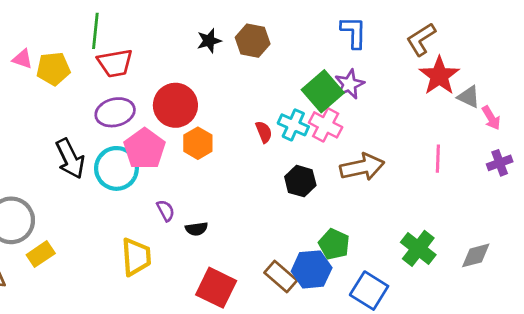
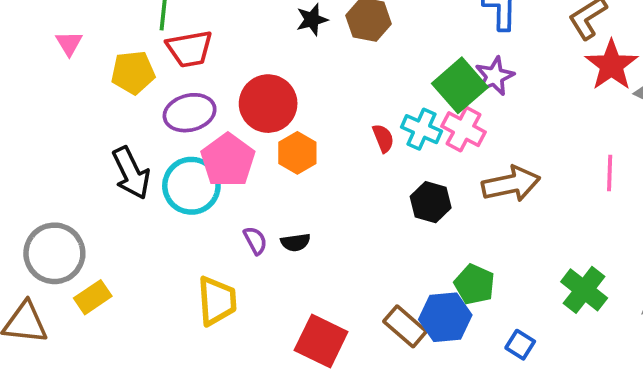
pink triangle: (22, 59) -> (69, 43), turned 40
yellow pentagon: (53, 69) -> (133, 73), moved
black semicircle: (196, 229) -> (295, 242), moved
blue square: (369, 291) -> (520, 345), size x0.6

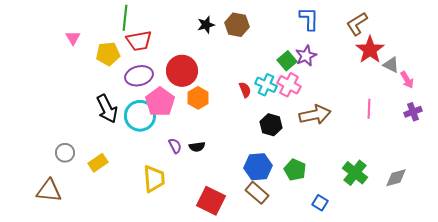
green square: (460, 85) -> (287, 61), size x0.7
gray circle: (54, 253) -> (65, 153), size x0.6
yellow rectangle: (93, 297) -> (98, 163), moved
blue hexagon: (445, 317) -> (258, 167), moved

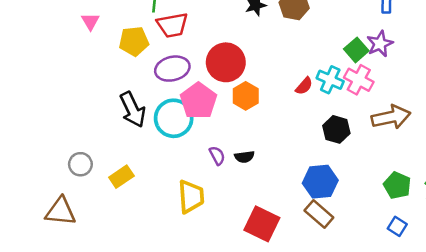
red semicircle: (245, 90) -> (304, 86), turned 63
green pentagon: (295, 170) -> (397, 185), moved

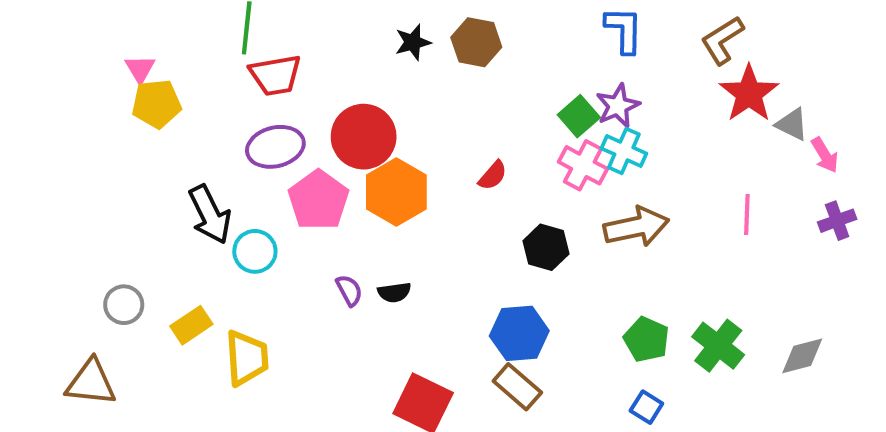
yellow pentagon: (134, 41) -> (157, 104), moved
cyan cross: (330, 80) -> (624, 151), moved
orange hexagon: (246, 96) -> (396, 192), size x1.4
cyan circle: (174, 118) -> (255, 251), moved, size x0.7
yellow trapezoid: (191, 197) -> (247, 358), moved

